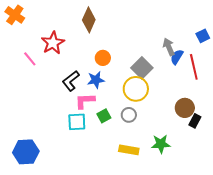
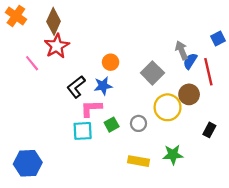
brown diamond: (89, 20) -> (54, 21), moved
yellow circle: (136, 89) -> (168, 107), moved
brown circle: (185, 108) -> (189, 94), moved

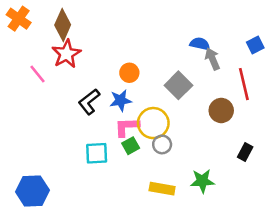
blue semicircle: (190, 61) -> (200, 44), moved, turned 70
yellow circle: (168, 107) -> (153, 123), moved
pink L-shape: (91, 108) -> (127, 127), moved

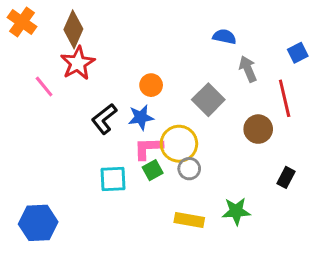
blue semicircle: (200, 44) -> (224, 37), moved

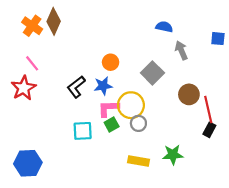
orange cross: (22, 22) -> (32, 26), moved
blue square: (298, 53) -> (218, 39), turned 32
red star: (78, 63) -> (24, 88), moved
red line: (285, 98) -> (208, 109), moved

